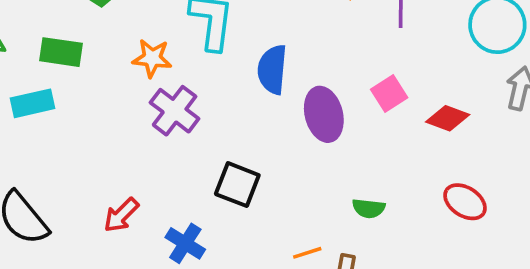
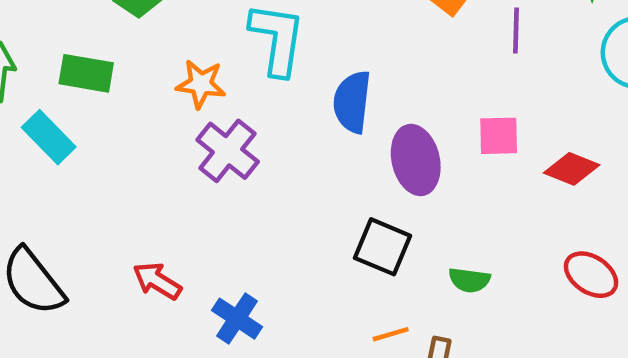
pink square: (389, 93) -> (499, 136), turned 30
cyan rectangle: (33, 103) -> (49, 137), turned 57
black square: (237, 185) -> (382, 247), moved
red arrow: (121, 215) -> (157, 281), turned 75

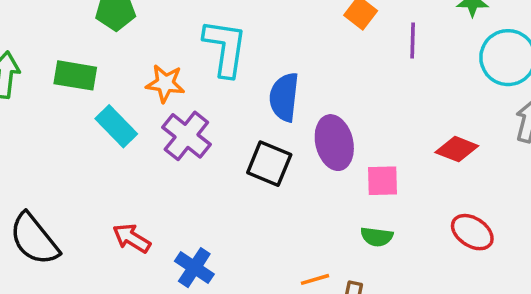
pink square: (499, 136) -> (383, 181), moved
cyan rectangle: (49, 137) -> (116, 126), moved
black square: (382, 247) -> (269, 164), moved

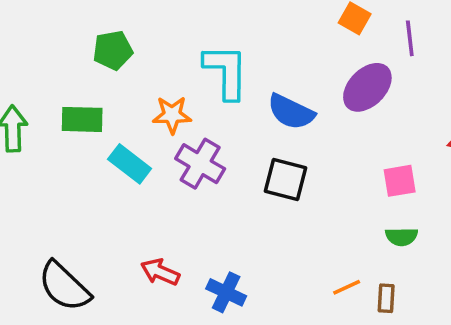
blue semicircle: (284, 97) -> (291, 112), turned -63
purple ellipse: (334, 143) -> (367, 87), moved, turned 66

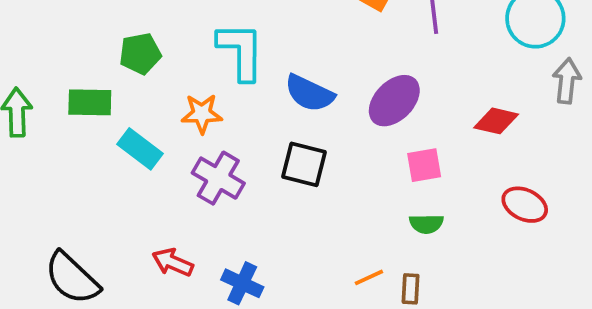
green pentagon: (113, 50) -> (140, 54), moved
purple ellipse: (367, 87) -> (394, 101), moved
orange star: (172, 115) -> (202, 114), moved
purple cross: (200, 164) -> (218, 178), moved

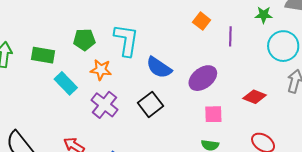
green pentagon: (140, 54) -> (84, 40), moved
black square: (304, 164) -> (151, 104), turned 30

